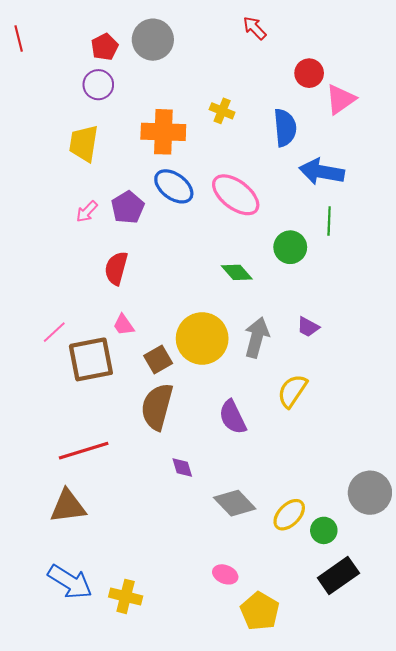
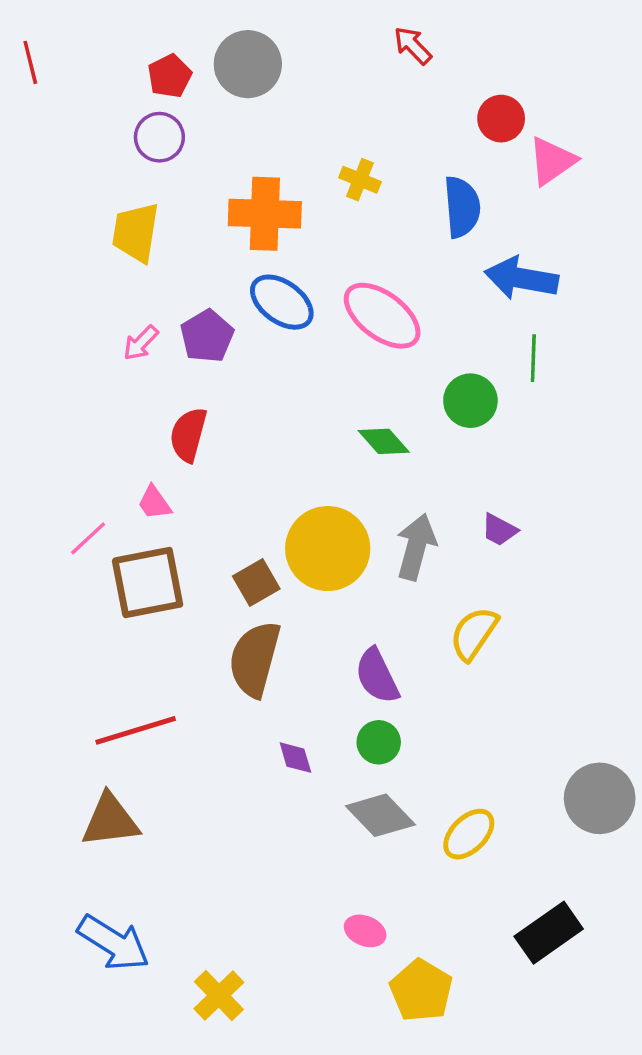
pink trapezoid: (123, 325) -> (154, 503), moved
green circle: (324, 530) -> (379, 742), moved
yellow cross: (126, 596) -> (219, 996), moved, turned 32

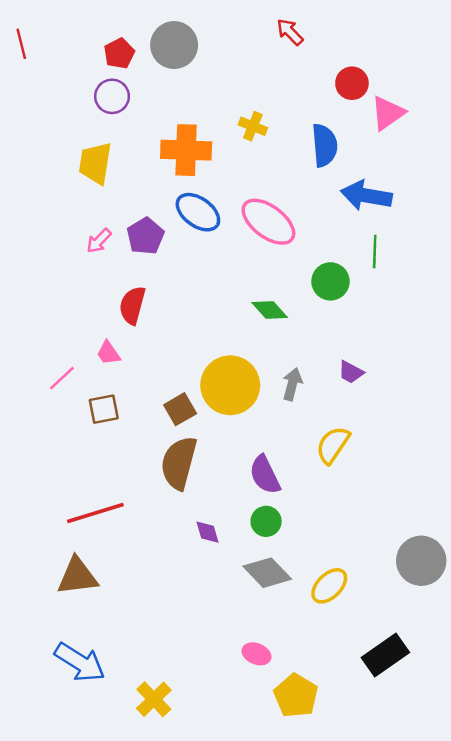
gray arrow: (416, 547) -> (292, 384), size x0.7
brown square: (148, 583) -> (104, 409), size x0.6

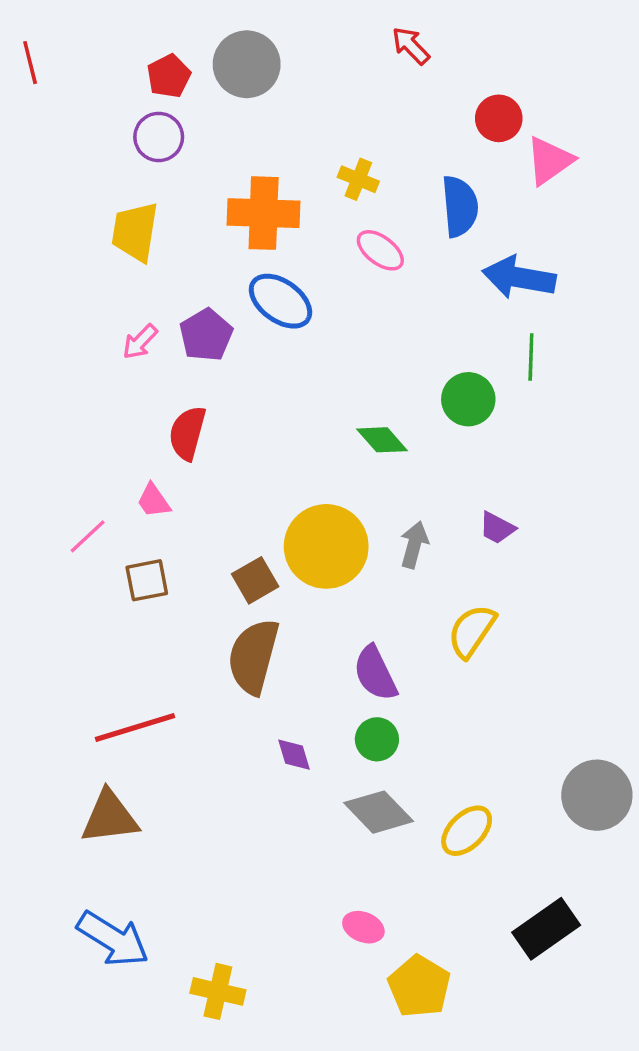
pink ellipse: (268, 222) -> (380, 250), moved, size x0.6
yellow cross: (154, 699) -> (218, 991), turned -33

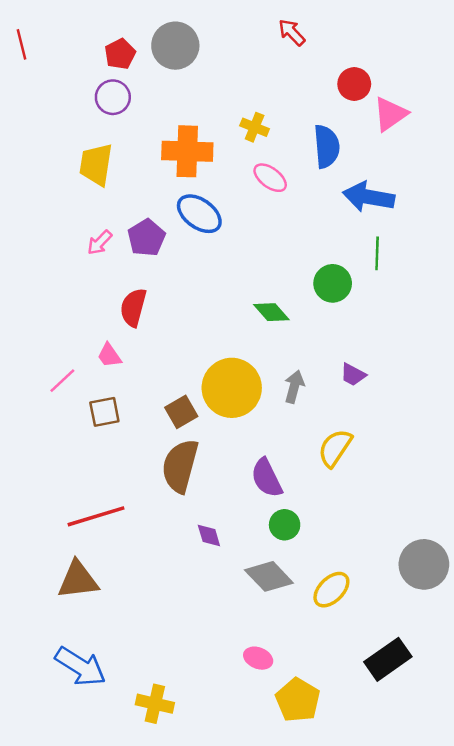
green circle: (377, 739) -> (285, 525), moved

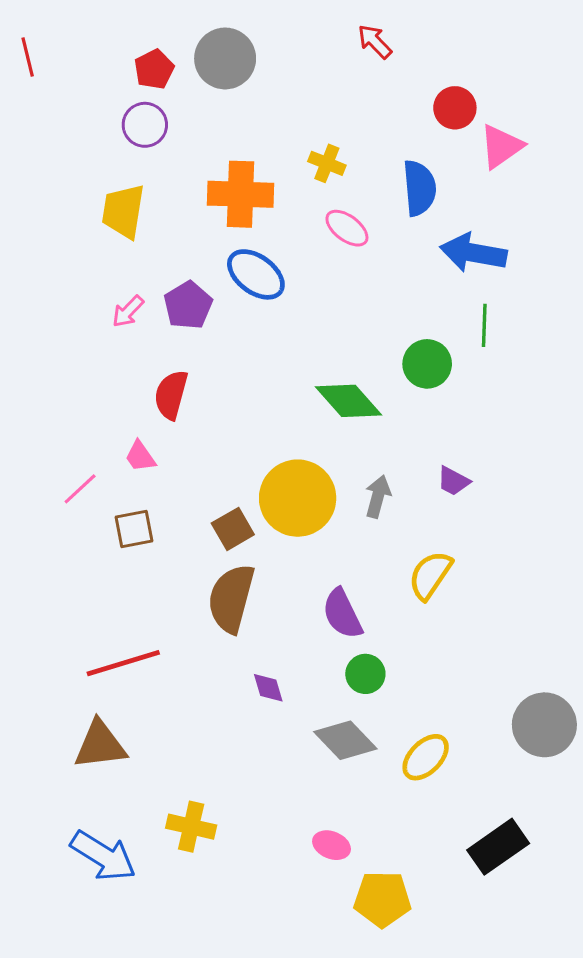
green diamond: (271, 312) -> (348, 401), size x1.4
yellow pentagon: (298, 700) -> (382, 899), turned -30
yellow cross: (155, 704) -> (191, 827), moved

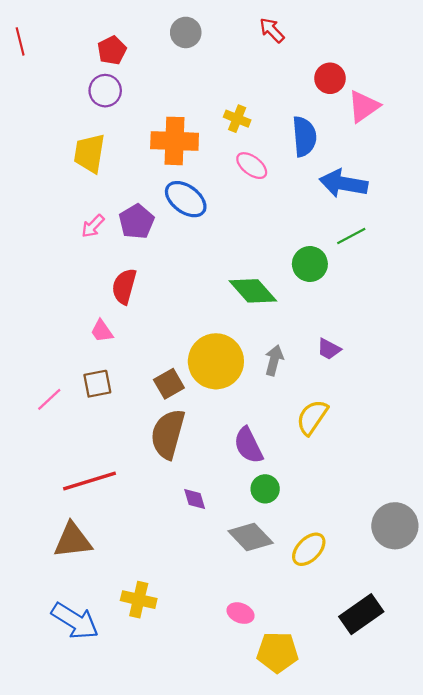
gray circle: (225, 58) -> (186, 32), moved, size x0.7
green line: (484, 325) -> (351, 236), turned 60
pink line: (80, 489) -> (49, 399), moved

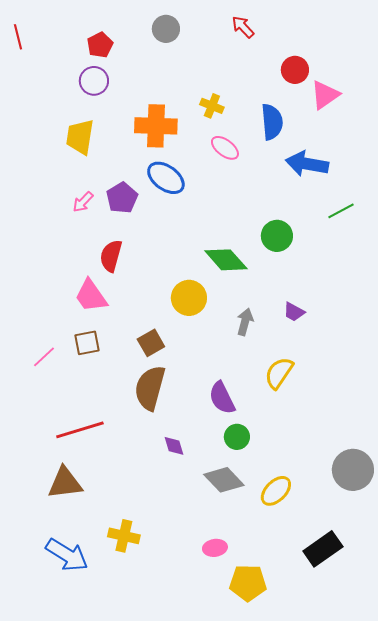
green line: (351, 236) -> (341, 211), moved
pink trapezoid: (102, 331) -> (91, 296), size x1.6
yellow circle: (216, 361) -> (189, 298), moved, size x0.7
pink ellipse: (241, 613) -> (215, 548), turned -30

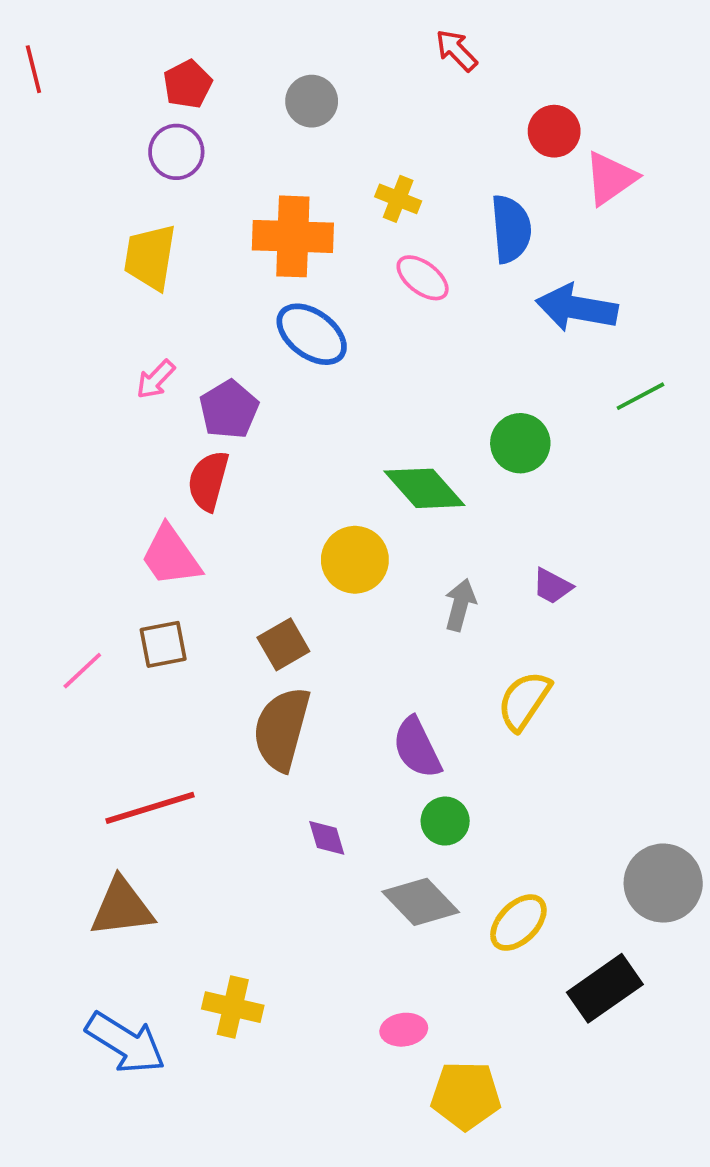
gray circle: (166, 29) -> (312, 101), moved
purple pentagon: (122, 198) -> (229, 409), moved
black rectangle: (323, 549) -> (605, 988), moved

